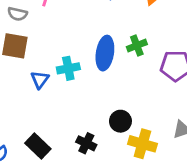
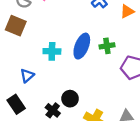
blue triangle: (40, 80) -> (27, 76), moved
black circle: (120, 121) -> (70, 99), moved

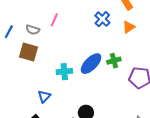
blue ellipse: (82, 46) -> (91, 64), turned 30

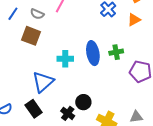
blue ellipse: (91, 64) -> (93, 53), turned -60
blue triangle: (44, 96) -> (43, 82), size x1.6

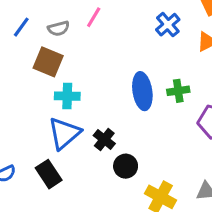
gray semicircle: (37, 14) -> (59, 28), turned -40
cyan cross: (65, 59) -> (67, 96), moved
black cross: (68, 113) -> (104, 140), moved

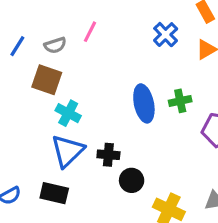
cyan cross: (67, 96) -> (68, 113), turned 30
black cross: (104, 140) -> (108, 155), turned -30
black rectangle: (49, 174) -> (54, 193), turned -40

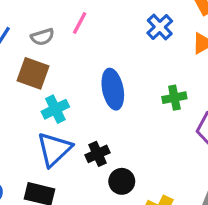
blue ellipse: (144, 103) -> (113, 89), moved
cyan cross: (68, 113) -> (55, 109), turned 35
black cross: (108, 155) -> (98, 154), turned -30

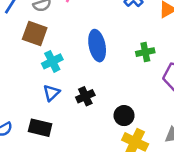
blue triangle: (54, 149) -> (51, 93), size x0.6
black circle: (122, 181) -> (124, 116), moved

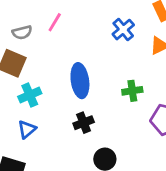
black cross: (85, 96) -> (84, 123), moved

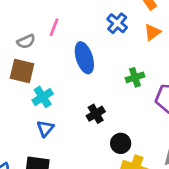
blue ellipse: (80, 81) -> (84, 58), moved

